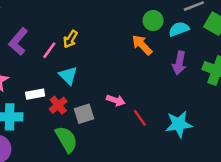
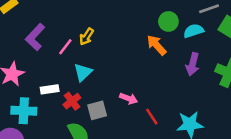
cyan triangle: (68, 75) -> (83, 72), turned 30

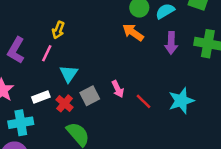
yellow arrow: (87, 37) -> (58, 30), moved
pink arrow: (129, 98) -> (118, 89), turned 56
gray square: (97, 110) -> (90, 96), moved

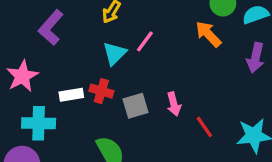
pink line: (47, 53) -> (145, 41), moved
cyan triangle: (69, 74) -> (115, 53), moved
red cross: (64, 103) -> (101, 91), moved, turned -35

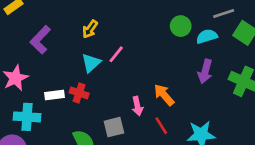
orange arrow: (208, 34) -> (164, 95), moved
gray square: (136, 106) -> (114, 127), moved

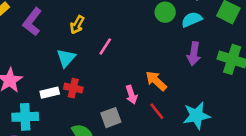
purple L-shape: (40, 40) -> (32, 22), moved
cyan triangle: (91, 63) -> (66, 58), moved

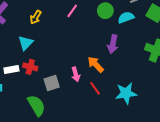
pink line: (105, 46) -> (72, 11), moved
purple arrow: (194, 54) -> (113, 44), moved
gray square: (111, 118) -> (52, 83), moved

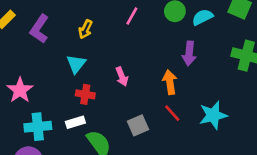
orange arrow: (96, 64) -> (170, 82), turned 42
white rectangle: (11, 69) -> (75, 122), moved
pink arrow: (76, 74) -> (122, 77), moved
gray square: (52, 83) -> (138, 125), moved

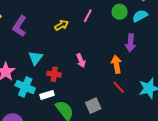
yellow arrow: (86, 29) -> (62, 25), moved, turned -144
cyan triangle: (76, 64) -> (35, 58), moved
gray square: (138, 125) -> (93, 106), moved
cyan cross: (38, 127) -> (25, 87), moved, turned 30

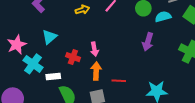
orange arrow: (116, 64) -> (96, 71), moved
red cross: (54, 74) -> (73, 57), moved
red line: (119, 87) -> (119, 81), moved, turned -56

